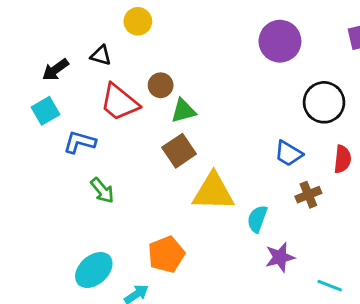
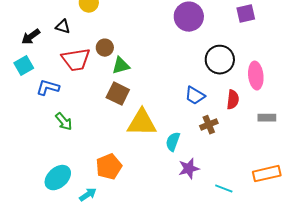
red trapezoid: (119, 102) -> (76, 60), turned -48
brown square: (179, 151) -> (118, 94), turned -30

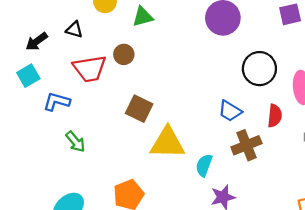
green triangle: (121, 66) -> (143, 17), moved
brown cross: (209, 125) -> (246, 145), size x1.4

